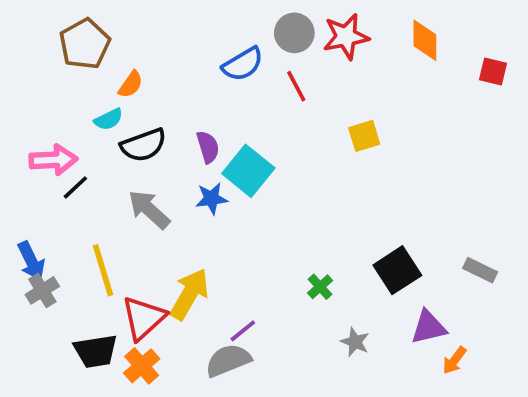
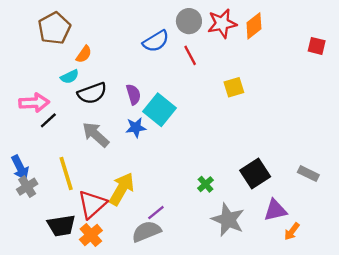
orange diamond: (425, 40) -> (254, 26), moved, turned 52
gray star: (355, 342) -> (228, 220), size x1.8

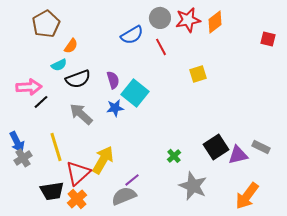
purple triangle: (275, 210) -> (238, 155), moved
orange arrow: (292, 231) -> (247, 196), size x1.8

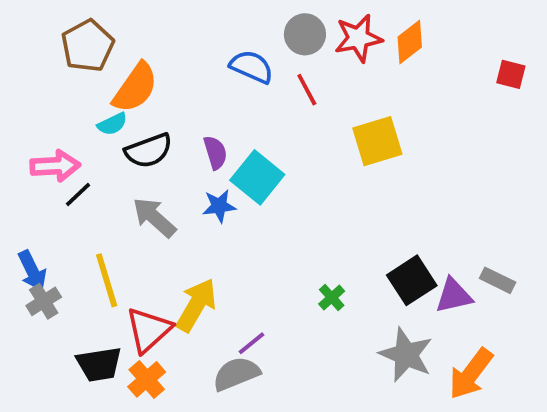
blue semicircle: (132, 35) -> (252, 67), turned -125
orange semicircle: (71, 46) -> (135, 88), size x1.8
yellow square: (198, 74) -> (377, 141), size x1.5
gray star: (193, 186) -> (406, 355), moved

